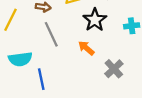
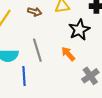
gray line: (51, 34) -> (37, 50), moved

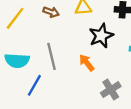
blue line: (24, 76) -> (34, 85), turned 30

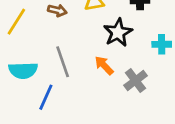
gray cross: (111, 90) -> (136, 81), moved

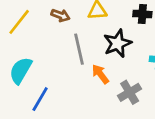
gray line: (63, 62) -> (79, 49), moved
cyan semicircle: (23, 70) -> (21, 70), turned 116

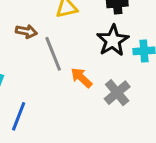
brown arrow: (60, 15) -> (26, 31), moved
black star: (117, 43) -> (113, 40), moved

